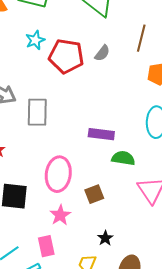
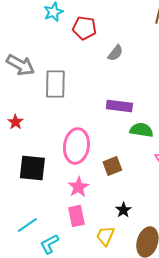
gray semicircle: (102, 53) -> (115, 53), moved
red pentagon: (66, 56) -> (84, 28), size x0.7
pink rectangle: (46, 246) -> (76, 216), moved

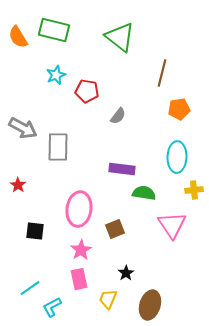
black square: (32, 168) -> (35, 231), size x0.7

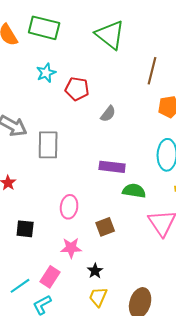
pink ellipse: (79, 209) -> (69, 207), size x0.7
pink star: (81, 250) -> (71, 248), turned 30
black star: (126, 273) -> (95, 271), moved
pink rectangle: (79, 279) -> (50, 277), moved, turned 45

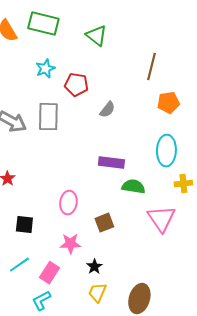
green triangle: (110, 35) -> (96, 36), moved, size x0.7
gray rectangle: (48, 145) -> (48, 117), moved
cyan line: (20, 286) -> (19, 265), moved

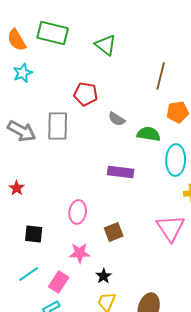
cyan star: (45, 69) -> (23, 73), moved
gray semicircle: (107, 110) -> (117, 119), turned 84
green semicircle: (133, 187) -> (149, 134), moved

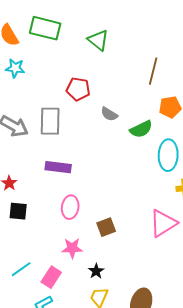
cyan star: (23, 73) -> (15, 68), turned 30
green semicircle: (149, 134) -> (141, 129), turned 145
purple rectangle: (121, 172) -> (58, 167), moved
pink triangle: (171, 228) -> (163, 223), turned 32
black square: (34, 234) -> (18, 211), moved

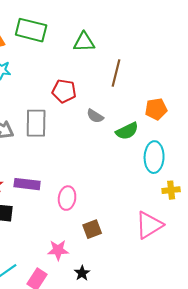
green triangle: (98, 40) -> (84, 42), turned -40
brown line: (153, 71) -> (116, 73), moved
purple rectangle: (58, 167) -> (27, 184), moved
pink ellipse: (70, 207) -> (67, 198), moved

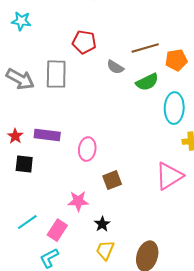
brown line: (116, 73) -> (145, 48), moved, turned 60

